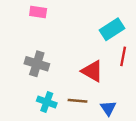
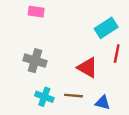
blue triangle: (108, 108) -> (103, 103), turned -42

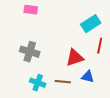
red triangle: (87, 68) -> (75, 58), turned -48
blue triangle: (103, 103) -> (88, 77), moved

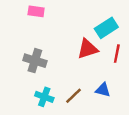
red triangle: (75, 58) -> (88, 49), moved
brown line: (63, 82) -> (74, 96), turned -49

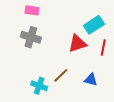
gray cross: (35, 61) -> (31, 37), moved
brown line: (74, 96) -> (61, 75), moved

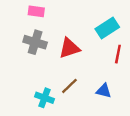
red triangle: (77, 43) -> (69, 48), moved

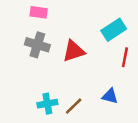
brown line: (69, 86) -> (74, 106), moved
cyan cross: (45, 98) -> (47, 104), turned -30

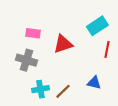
pink rectangle: (39, 12) -> (33, 33), moved
gray cross: (37, 45) -> (26, 60), moved

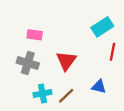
red triangle: (63, 44) -> (66, 61), moved, turned -36

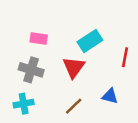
cyan rectangle: (102, 27) -> (90, 41), moved
cyan cross: (42, 93) -> (24, 104), moved

